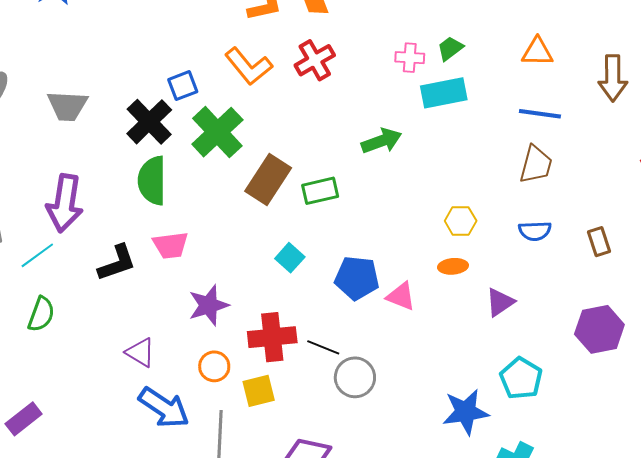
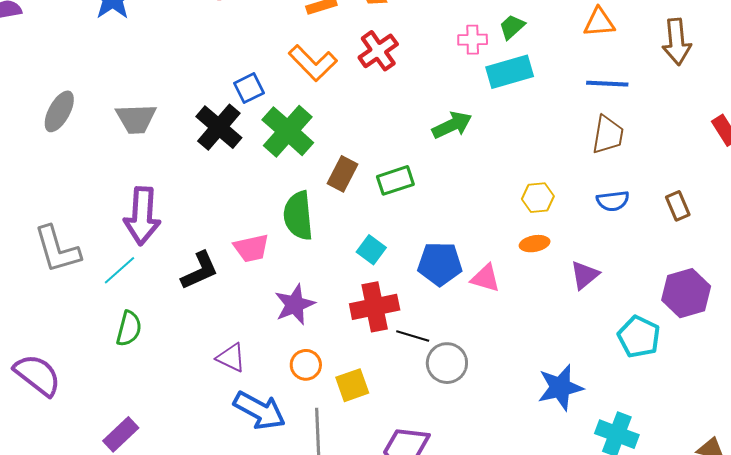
brown rectangle: (268, 179) -> (343, 174), size x0.7
green semicircle: (152, 181) -> (298, 216), moved
red cross: (272, 337) -> (375, 307), moved
cyan pentagon: (521, 378) -> (639, 337), moved

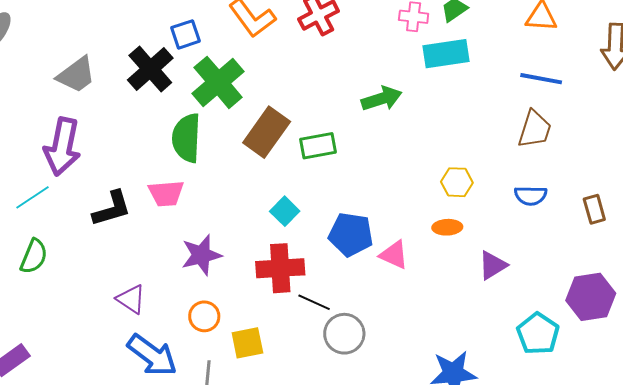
gray trapezoid: (136, 119) -> (76, 75), moved, turned -42
brown rectangle: (343, 174) -> (267, 132), size x1.4
green semicircle: (298, 216) -> (186, 138), moved

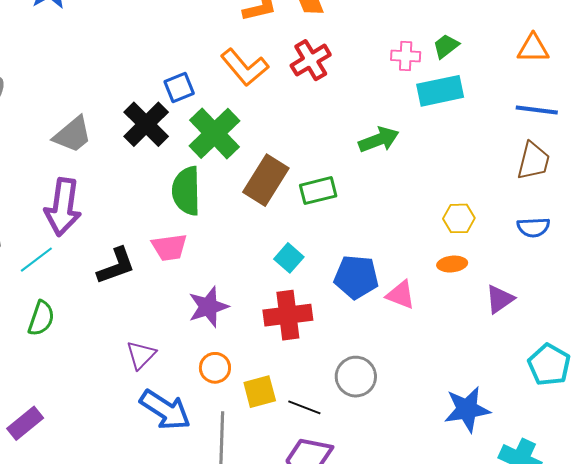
purple triangle: (131, 299) -> (141, 355), turned 44
black line: (314, 302) -> (304, 407), moved

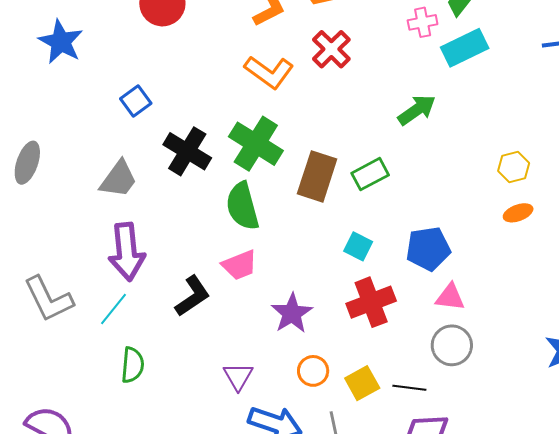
blue square: (179, 87) -> (136, 101), moved
pink triangle: (401, 295) -> (450, 297), moved

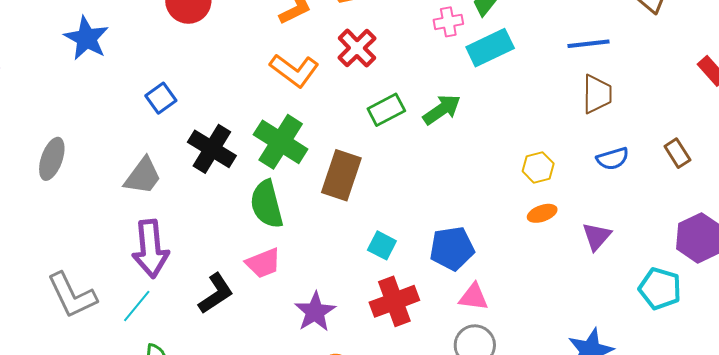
green rectangle: (370, 174) -> (386, 110), moved

